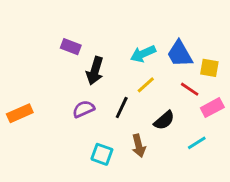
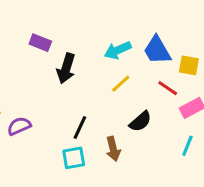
black line: (122, 108) -> (80, 128), moved
purple semicircle: (84, 109) -> (19, 126), moved
cyan line: (197, 143) -> (187, 146), moved, turned -36
cyan square: (102, 154) -> (74, 158), turned -30

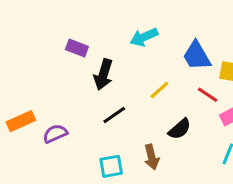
cyan arrow: (118, 50) -> (144, 37), moved
black line: (80, 128) -> (114, 115), moved, turned 30

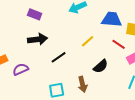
blue trapezoid: (197, 56) -> (112, 19), turned 125
black arrow: (103, 74) -> (38, 39), moved, turned -114

